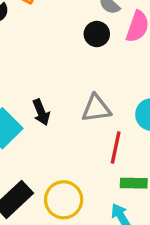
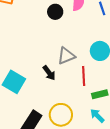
black arrow: (41, 112) -> (49, 73), moved

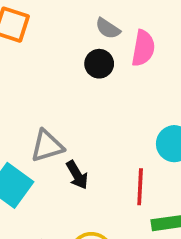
gray triangle: (66, 56) -> (47, 146), moved

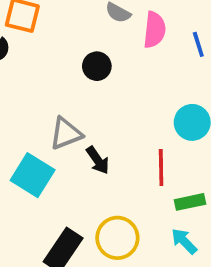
black circle: (99, 64) -> (97, 66), moved

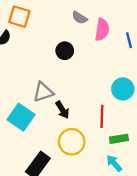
yellow circle: (117, 238) -> (72, 142), moved

